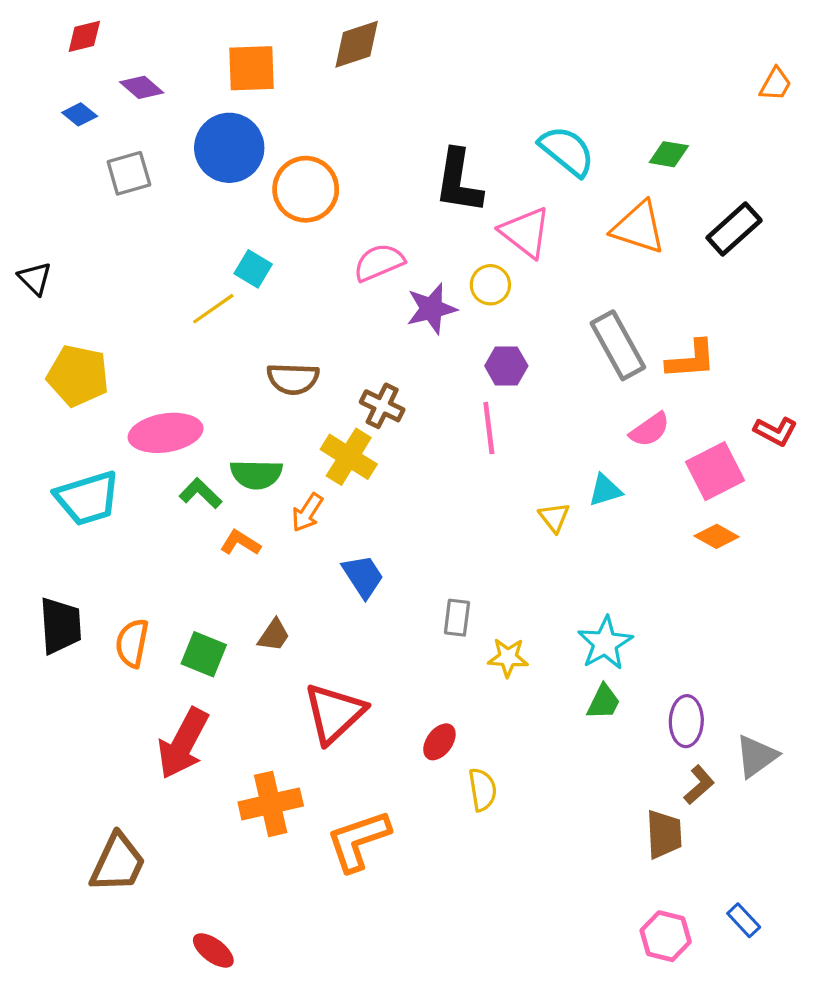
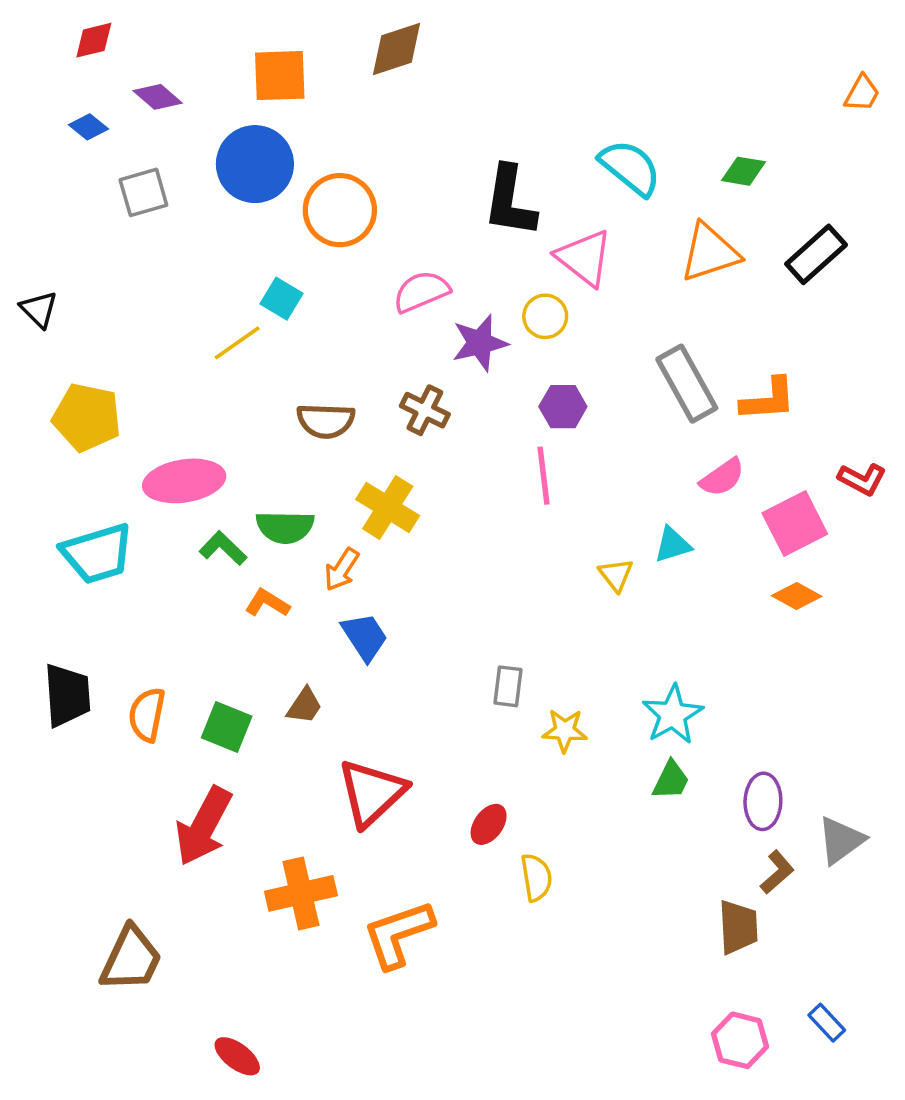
orange triangle: (639, 227) -> (710, 253), turned -36
brown cross: (382, 406) -> (425, 410), moved
blue trapezoid: (363, 576) -> (365, 637), moved

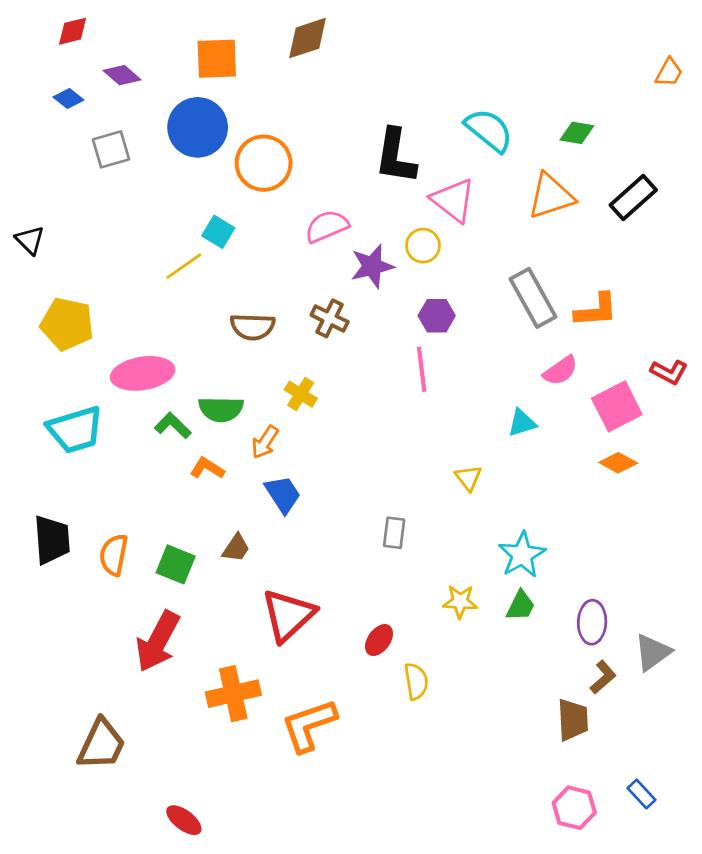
yellow cross: (388, 508) -> (301, 394), size x0.7
yellow triangle: (616, 575) -> (468, 478), moved
yellow star: (565, 731) -> (460, 602), moved

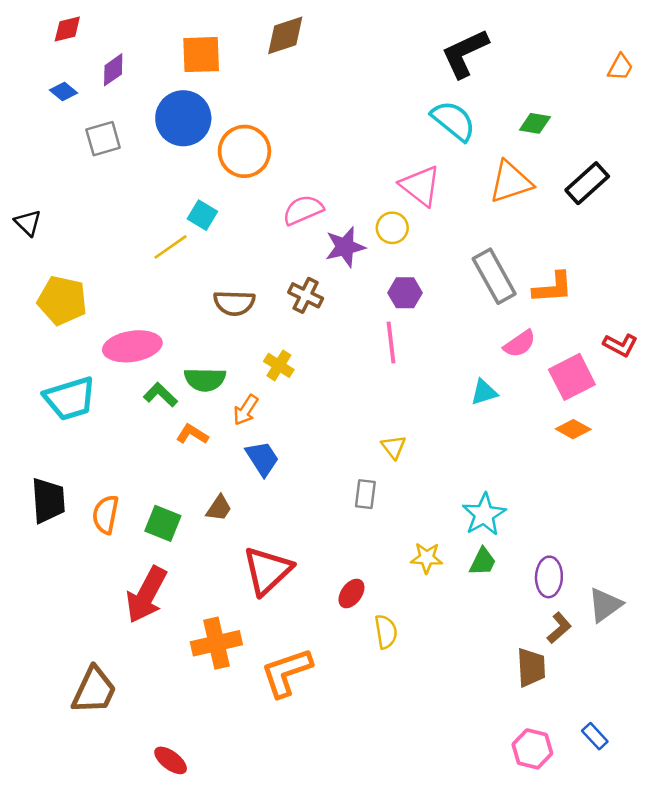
purple diamond: (122, 75) -> (113, 70), turned -76
black L-shape: (396, 156) -> (465, 53), moved, turned 56
yellow triangle: (468, 478) -> (394, 447), moved

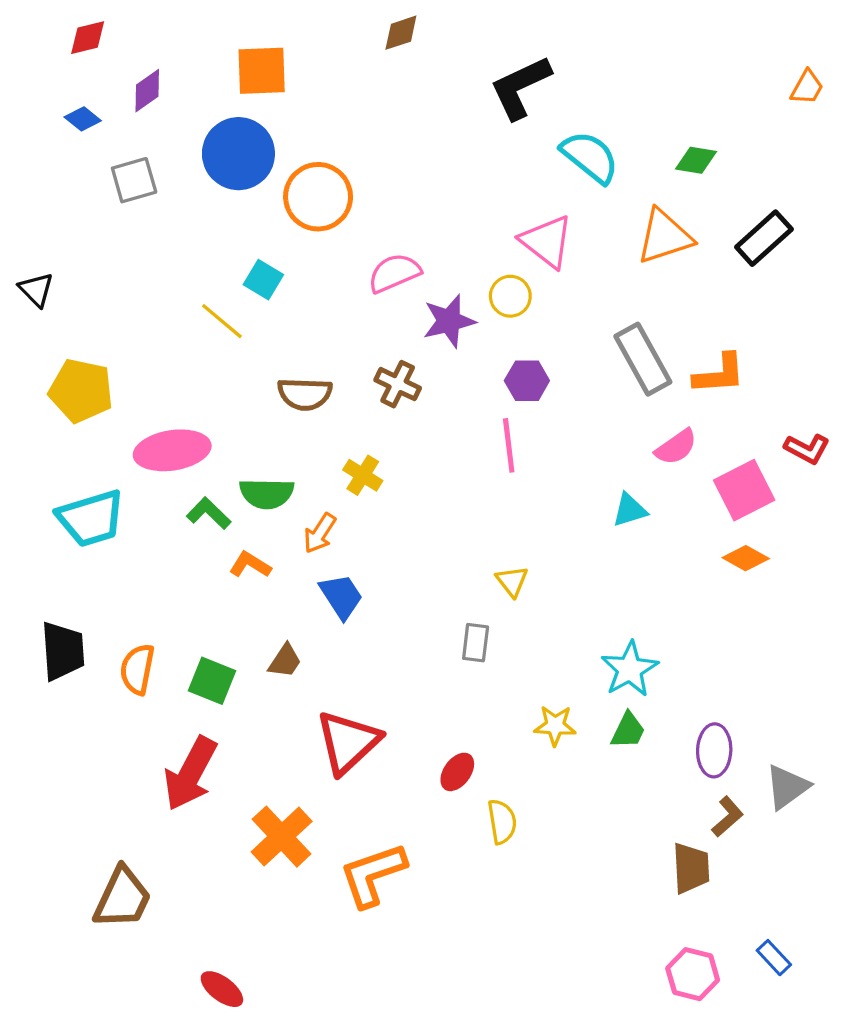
brown diamond: (285, 35) -> (401, 33), moved, size x0.7
black L-shape: (465, 53) -> (520, 87), moved
yellow line: (171, 247) -> (222, 321), turned 75
orange cross: (216, 643) -> (282, 837), turned -30

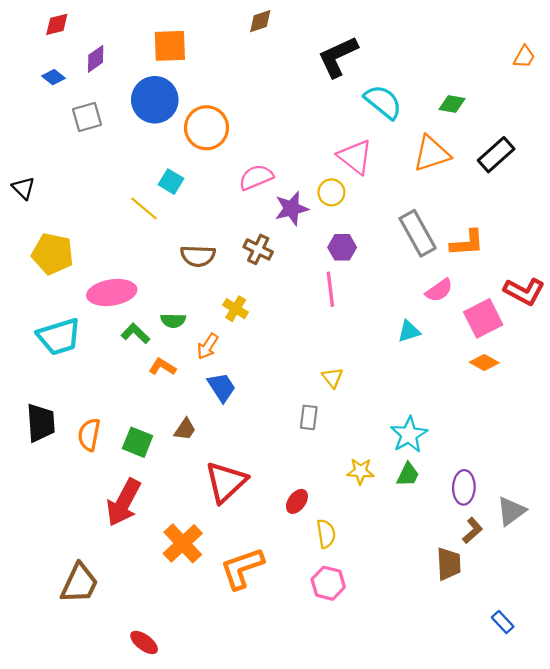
red L-shape: (807, 449) -> (524, 291), size x1.4
green semicircle: (267, 493) -> (173, 321), size x0.7
pink hexagon: (693, 974) -> (328, 583), moved

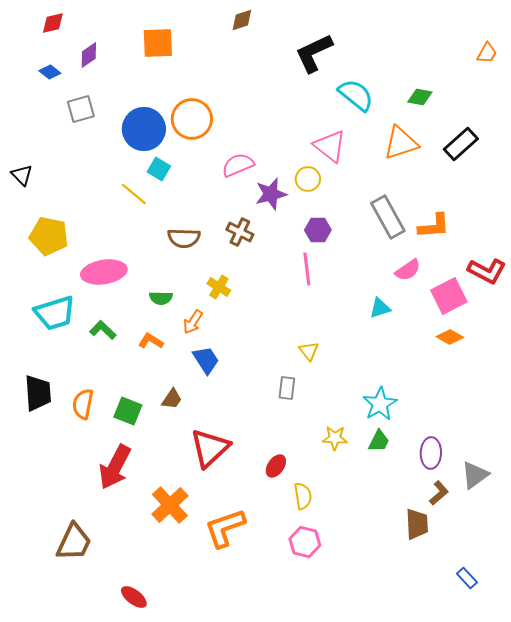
blue circle: (155, 100) -> (144, 129), moved
green L-shape: (135, 333) -> (103, 330), moved

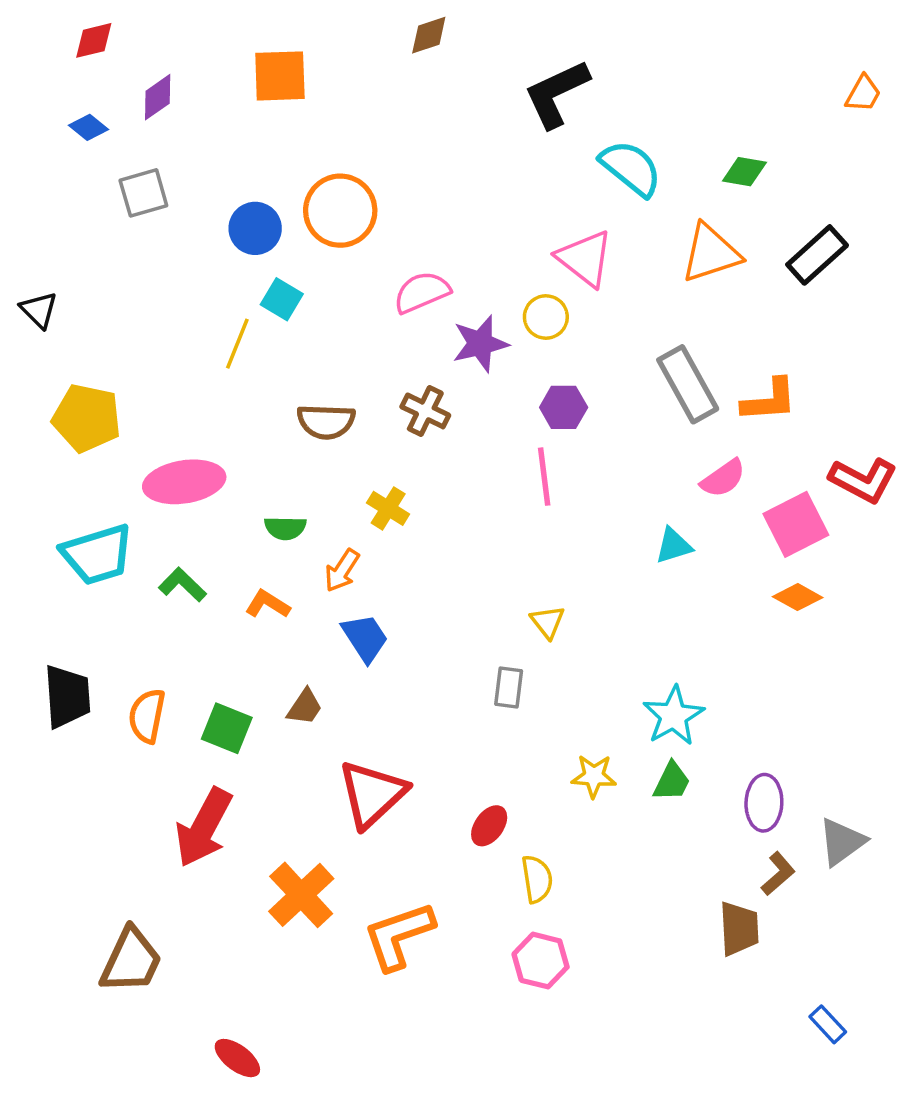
blue circle: (144, 129) -> (255, 228), size x0.7
yellow line: (134, 194) -> (237, 344), turned 72

